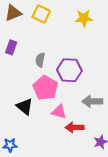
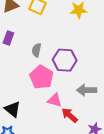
black triangle: (25, 107) -> (12, 109), moved
red arrow: (75, 127) -> (70, 115), turned 42

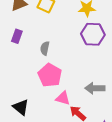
purple hexagon: (65, 60) -> (93, 34), moved

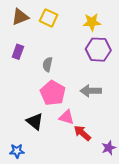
gray arrow: (95, 88) -> (91, 91), moved
black triangle: (21, 107) -> (35, 121), moved

